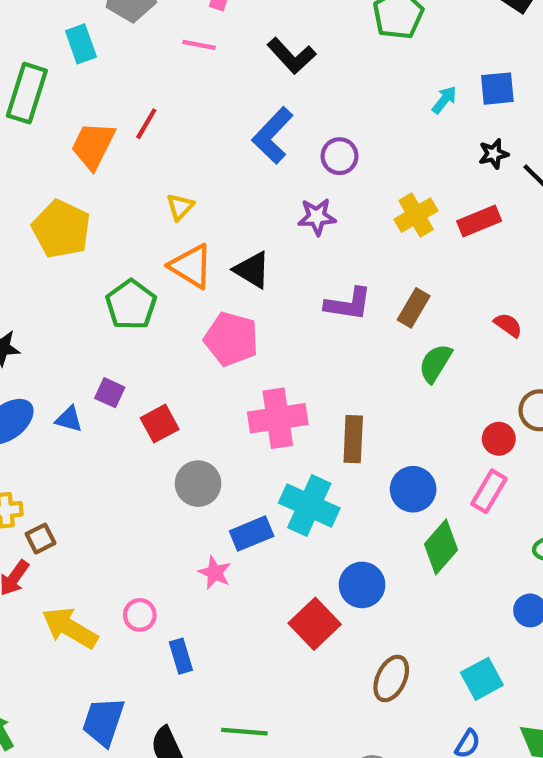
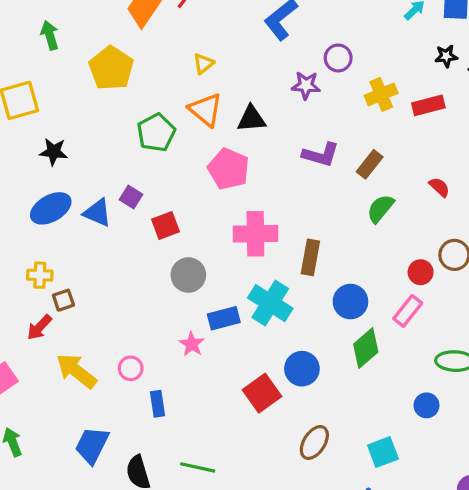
purple circle: (340, 156) -> (338, 58), moved
black triangle: (252, 270) -> (251, 119), turned -44
blue triangle: (69, 419) -> (97, 213), size x1.4

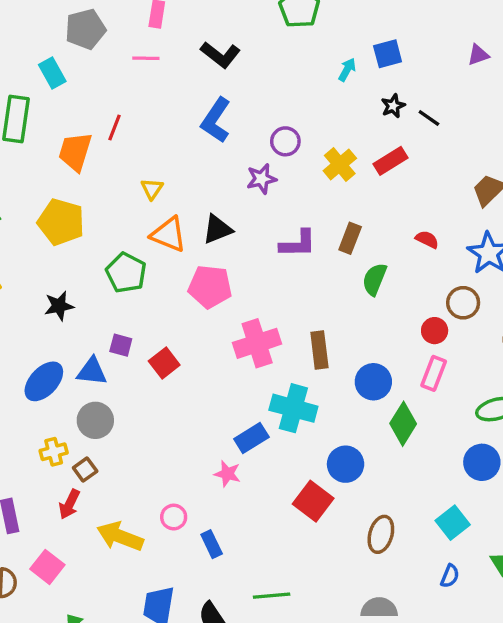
black star: (53, 152) -> (59, 306), moved
gray circle: (188, 275) -> (95, 420), moved
blue circle: (426, 405) -> (482, 462), size x1.4

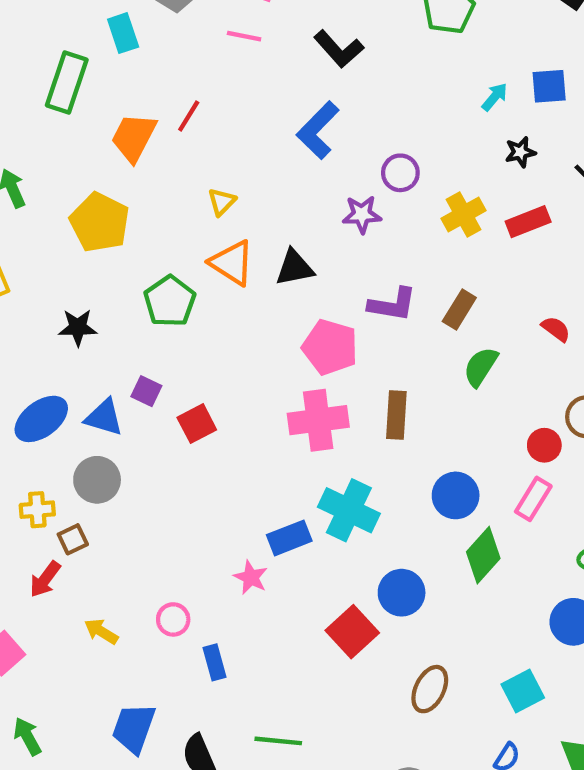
black star: (393, 106) -> (520, 152), moved
pink pentagon: (210, 287) -> (330, 347), moved
brown rectangle: (319, 350) -> (396, 415), moved
yellow arrow: (120, 536) -> (101, 631), size x0.6

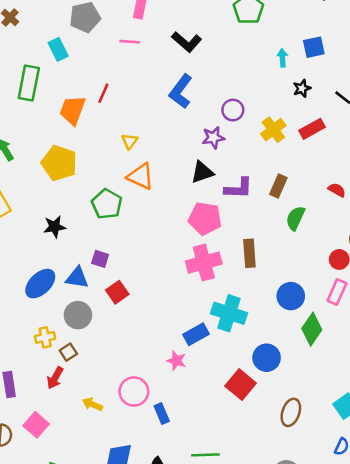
cyan arrow: (495, 97) -> (282, 58), turned -36
black triangle: (295, 268) -> (202, 172), moved
red square: (197, 424) -> (117, 292), moved
pink circle: (173, 619) -> (134, 392), size x1.5

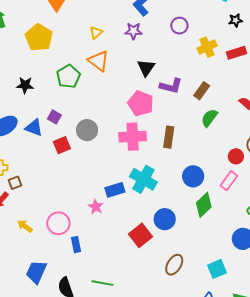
purple star: (213, 138) -> (133, 31), moved
black triangle: (202, 172) -> (146, 68), turned -48
gray circle: (78, 315) -> (87, 130), moved

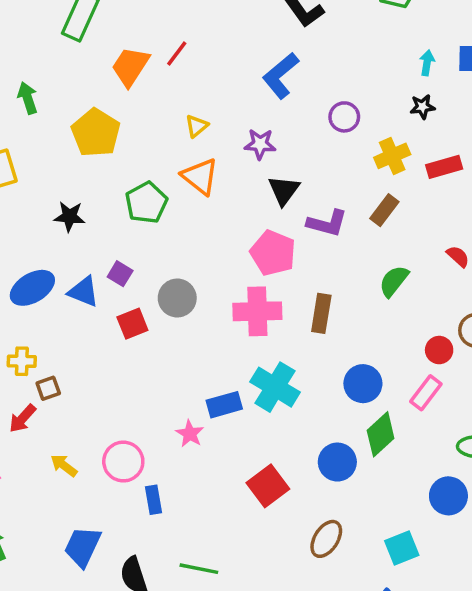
black star: (235, 20) -> (422, 107), moved
purple star: (133, 31) -> (260, 144), moved
brown rectangle: (202, 91) -> (384, 210), moved
blue circle: (165, 219) -> (337, 462), moved

